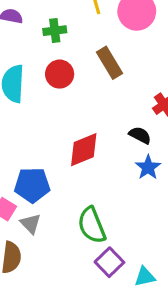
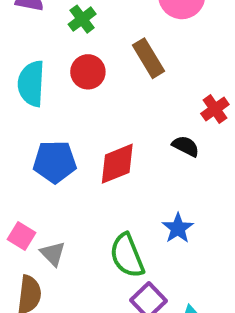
green cross: (55, 31) -> (82, 19), turned -30
blue star: (148, 167) -> (178, 228), moved
blue pentagon: (32, 185) -> (55, 162), moved

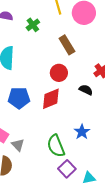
red circle: (88, 72) -> (59, 73), moved

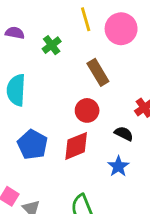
blue pentagon: (19, 98) -> (33, 145), turned 30
blue star: (82, 132) -> (118, 166), moved

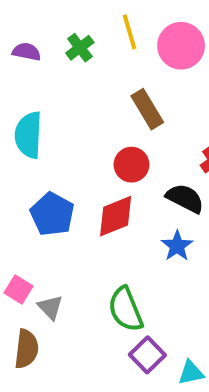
green cross: (52, 45) -> (80, 48), moved
black semicircle: (124, 134) -> (185, 198), size x1.4

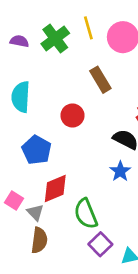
green cross: (80, 48) -> (55, 38), size x1.5
red circle: (131, 165) -> (72, 115), moved
red diamond: (116, 216) -> (55, 188), moved
brown semicircle: (26, 349) -> (39, 240), moved

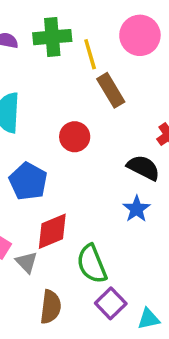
yellow line: (88, 28) -> (90, 54), moved
green cross: (55, 38) -> (52, 37), turned 32
brown semicircle: (39, 240) -> (51, 307), moved

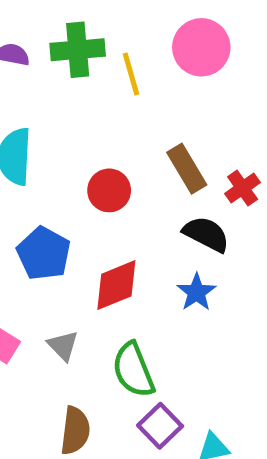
brown rectangle: (111, 90) -> (187, 169), moved
red diamond: (52, 231) -> (116, 285), moved
gray triangle: (27, 262) -> (63, 346), moved

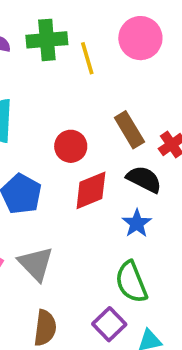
red diamond: (116, 285) -> (91, 190), moved
gray triangle: (63, 346) -> (36, 264), size x1.5
green semicircle: (133, 370) -> (131, 282), moved

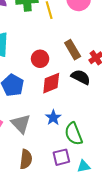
blue star: (137, 223) -> (53, 118), moved
purple square: (109, 324) -> (61, 157), turned 30

